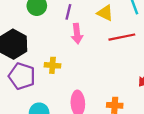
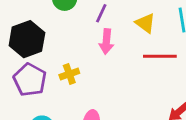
yellow cross: (52, 65) -> (69, 74), turned -35

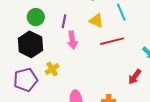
black hexagon: (27, 39) -> (30, 44), moved
purple pentagon: (30, 80) -> (26, 80), turned -30

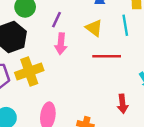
yellow cross: (52, 69) -> (29, 72), size x1.6
red arrow: (135, 77) -> (123, 104), turned -56

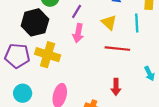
yellow cross: (29, 72) -> (48, 55), turned 30
red arrow: (123, 104) -> (116, 87), moved

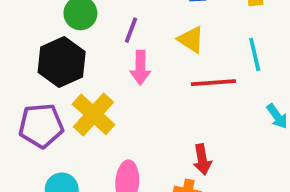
cyan line: (137, 23) -> (255, 54), moved
yellow cross: (48, 55) -> (94, 114), turned 35
red arrow: (116, 87) -> (202, 159), moved

